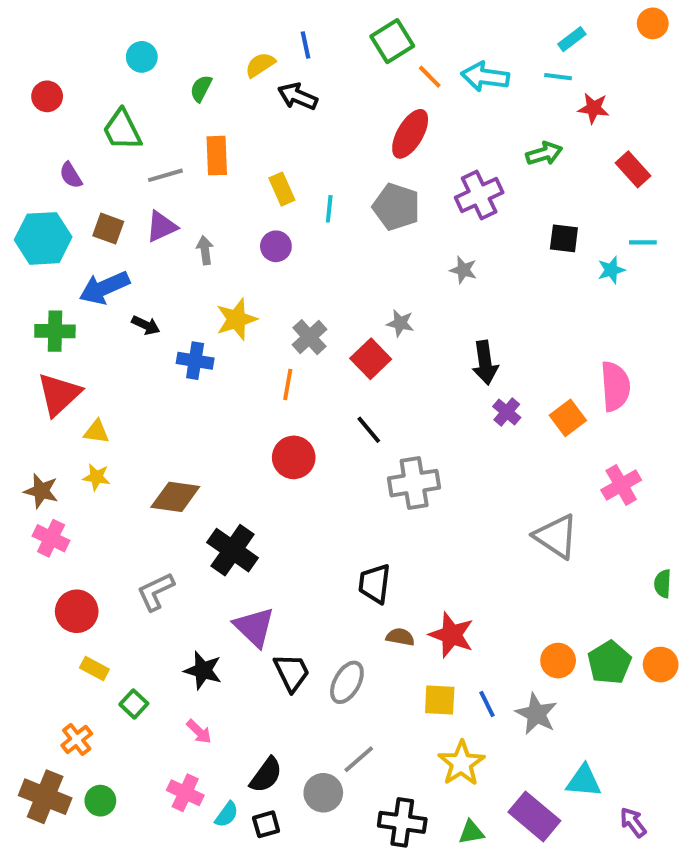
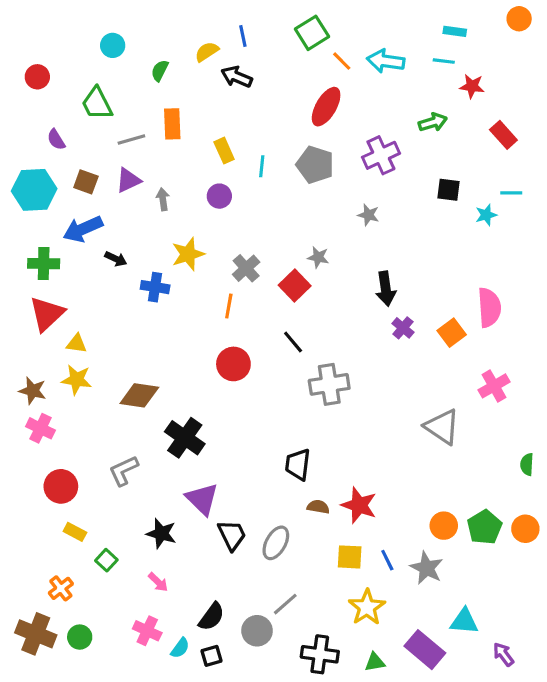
cyan rectangle: (572, 39) -> (455, 31), turned 45
yellow star: (96, 477) -> (77, 380), size x1.4

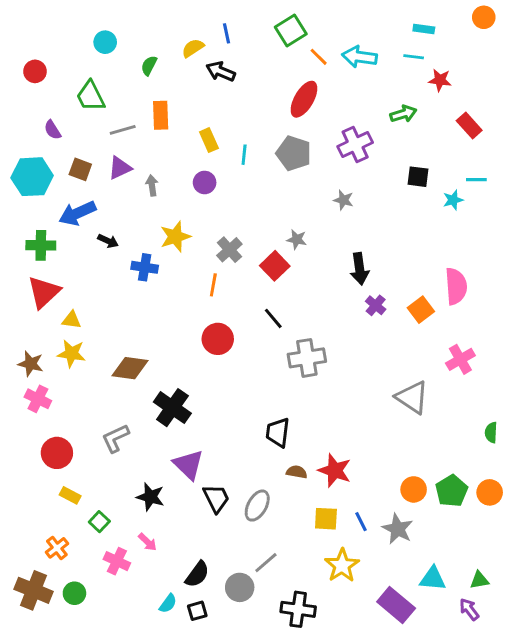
pink cross: (147, 631) -> (117, 561), moved
green triangle: (375, 662) -> (479, 580), moved

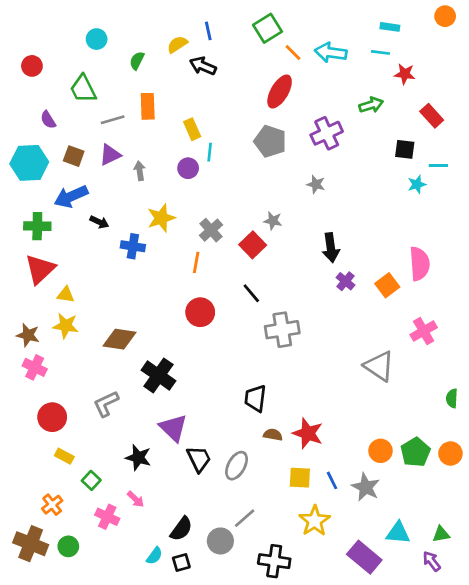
cyan line: (244, 155) -> (210, 152), moved
black square: (418, 177) -> (405, 149), moved

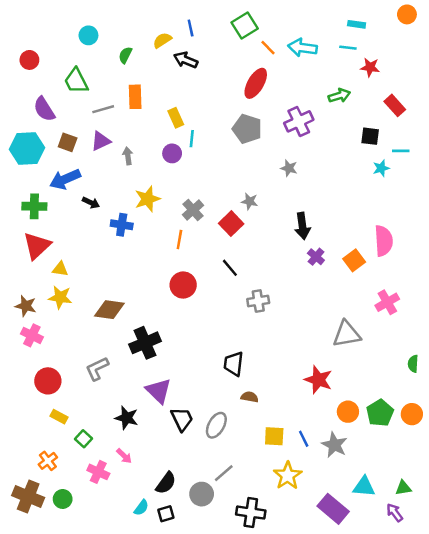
purple semicircle: (48, 120) -> (44, 109), size x1.5
gray cross: (282, 330) -> (258, 301), size x0.7
gray triangle: (379, 366) -> (347, 334), turned -44
black cross: (158, 375) -> (145, 343), turned 32
red star: (308, 433) -> (318, 380), moved

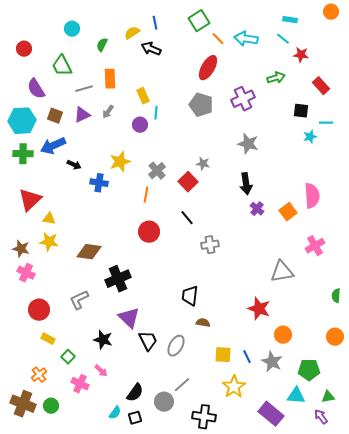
cyan line: (348, 48) -> (283, 39), turned 32
gray arrow: (128, 156) -> (108, 112), moved, turned -136
gray star: (289, 168) -> (248, 144), moved, size x1.5
green cross: (34, 206) -> (23, 154), moved
green pentagon: (380, 413) -> (309, 370), moved, turned 30

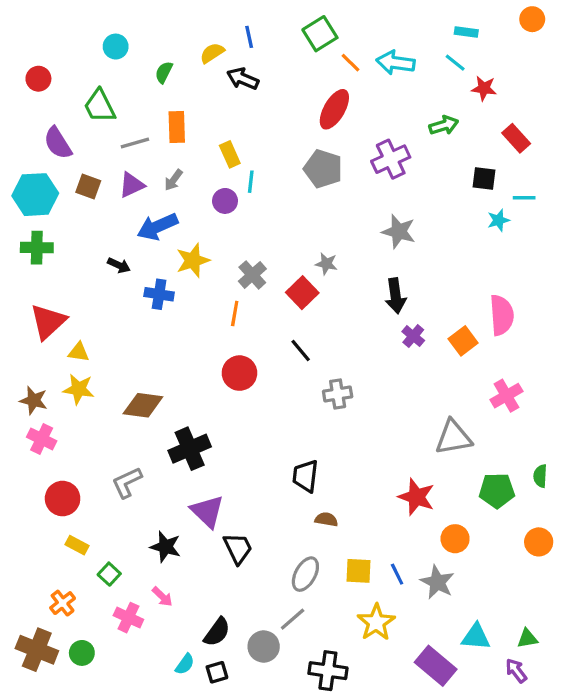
blue arrow: (53, 146) -> (157, 227), moved
gray ellipse: (176, 346) -> (305, 574), moved
green pentagon: (309, 370) -> (497, 490), moved

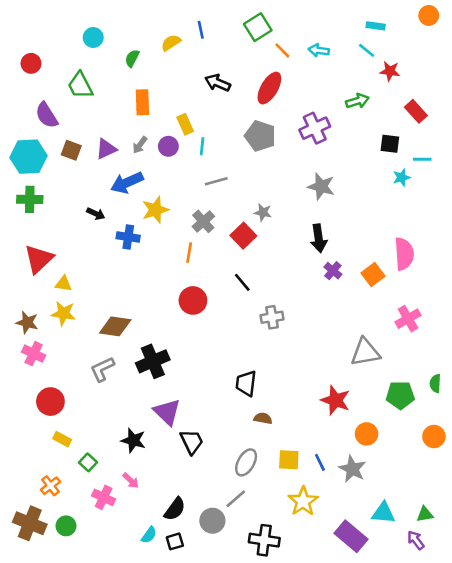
cyan arrow: (396, 63) -> (319, 50), size x0.7
black arrow: (243, 79) -> (218, 83), moved
gray line: (135, 143) -> (216, 181), moved
purple circle: (225, 201) -> (168, 146), moved
gray L-shape: (127, 482) -> (102, 369), moved

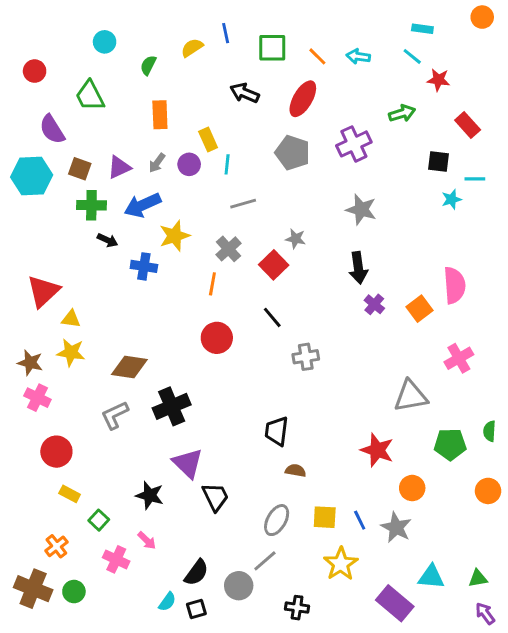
green square: (258, 27) -> (272, 48), moved, turned 32
green cross: (30, 199) -> (91, 205), moved
black cross: (264, 540) -> (297, 608), size x0.7
purple arrow: (416, 540) -> (485, 613), moved

